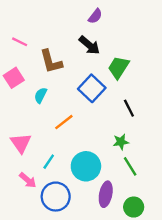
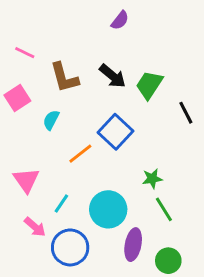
black arrow: (89, 45) -> (113, 76), moved
blue square: (92, 88) -> (116, 132), moved
black line: (129, 108) -> (186, 113), moved

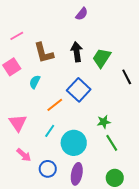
pink line: (25, 53) -> (17, 36), turned -56
black arrow: (113, 76) -> (77, 52), turned -138
cyan line: (61, 204) -> (50, 131), moved
purple ellipse: (133, 245) -> (77, 174), moved
blue circle: (70, 247) -> (48, 169), size x0.7

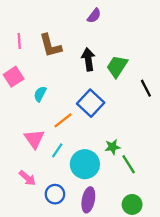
pink line: (17, 36) -> (19, 41), turned -64
brown L-shape: (44, 53) -> (50, 46), moved
green star: (104, 122) -> (113, 147), moved
pink triangle: (18, 123) -> (34, 139), moved

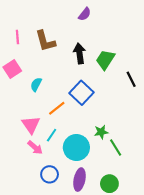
pink arrow: (27, 178) -> (35, 147), moved
green circle: (132, 204) -> (109, 184), moved

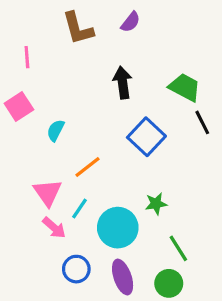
brown L-shape: (45, 41) -> (78, 28), moved
green trapezoid: (105, 60) -> (185, 87), moved, turned 85
blue square: (82, 93) -> (146, 137), moved
green line: (116, 147) -> (178, 248), moved
purple ellipse: (79, 180) -> (123, 277), turned -30

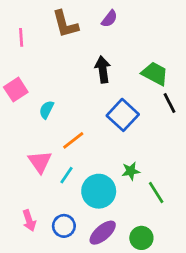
pink line: (27, 57) -> (21, 37), moved
pink arrow: (54, 228) -> (29, 221), moved, turned 30
green line: (178, 248) -> (156, 192), moved
purple ellipse: (123, 277) -> (103, 233), turned 68

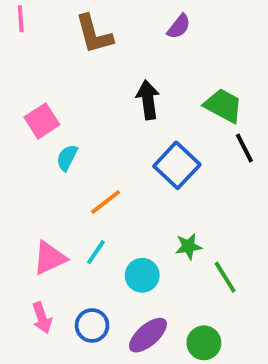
purple semicircle: (109, 19) -> (179, 26), moved
pink line: (21, 37) -> (21, 19), moved
pink square: (16, 90) -> (42, 121), moved
pink triangle: (40, 162) -> (50, 258), moved, turned 40
cyan circle: (99, 191) -> (142, 275), size x0.7

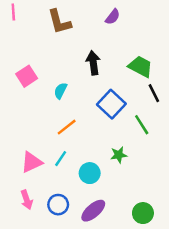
cyan semicircle: (67, 158) -> (61, 91), moved
green line: (225, 277) -> (142, 125), moved
green circle: (204, 343) -> (143, 213), moved

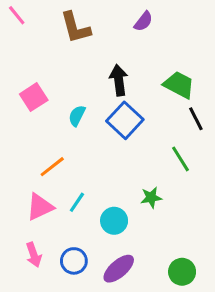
pink line: (13, 12) -> (17, 15), turned -35
blue square: (111, 104) -> (125, 120), moved
orange line: (67, 127) -> (52, 167), moved

